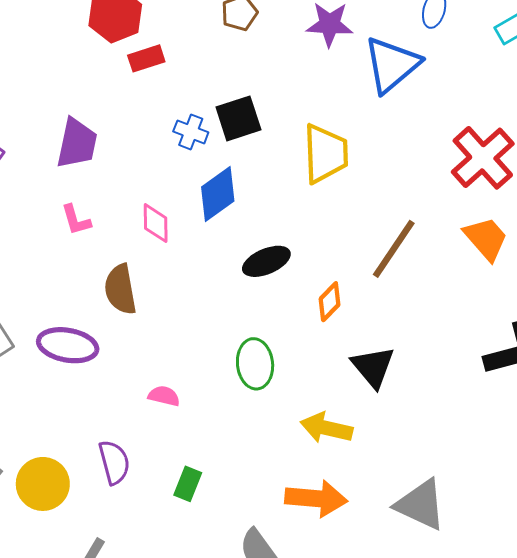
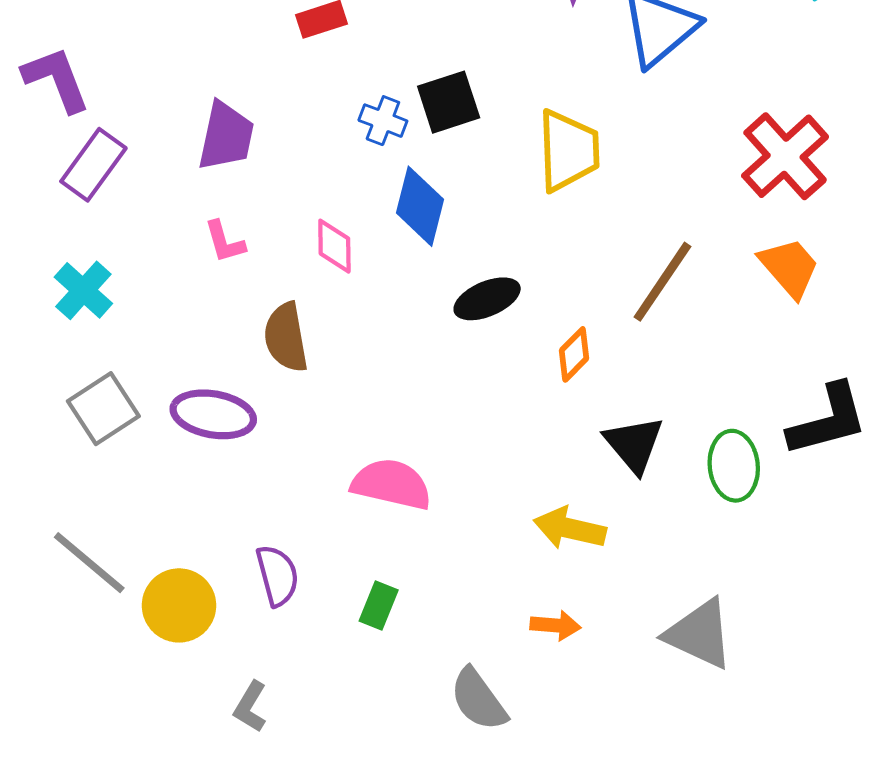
blue diamond: (218, 194) -> (420, 206), turned -40
green ellipse: (255, 364) -> (734, 466), moved
pink semicircle: (164, 396) -> (391, 484), moved, size x1.8
orange arrow: (316, 498) -> (555, 625), size x0.6

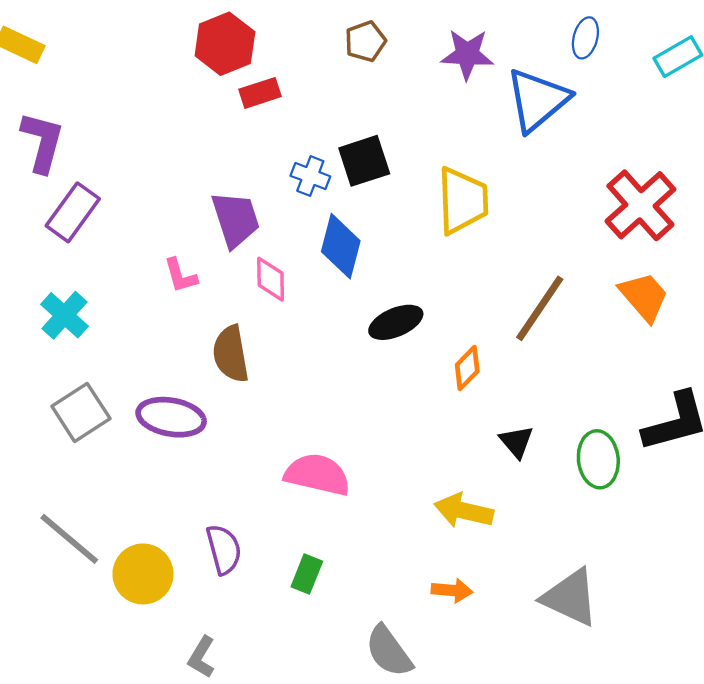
purple L-shape: (56, 79) -> (42, 142), turned 36
purple trapezoid: (226, 136) -> (235, 219), moved, turned -30
black triangle: (634, 444) -> (516, 442), size x0.7

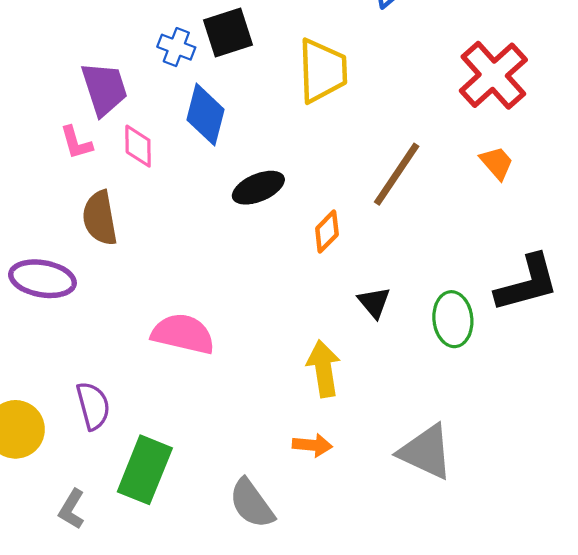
pink L-shape: (180, 276) -> (76, 143), moved
orange trapezoid: (644, 297) -> (497, 163), size x0.7
yellow arrow: (464, 511) -> (324, 369), turned 68
green rectangle: (307, 574) -> (145, 470), moved, size x1.8

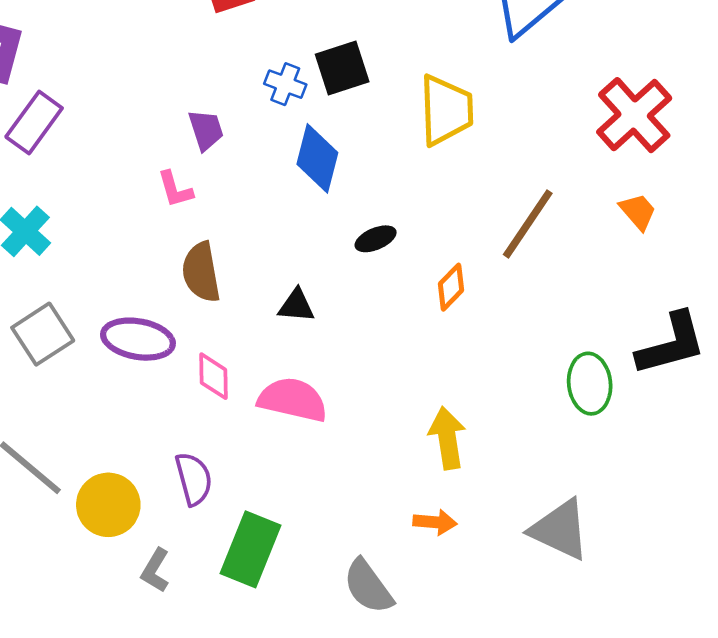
purple trapezoid: (104, 89) -> (206, 130), size x0.7
pink diamond: (138, 146) -> (213, 376), moved
black ellipse: (258, 188) -> (376, 239), size x0.7
black triangle: (374, 302) -> (296, 306), moved, turned -45
gray L-shape: (72, 509) -> (155, 570), moved

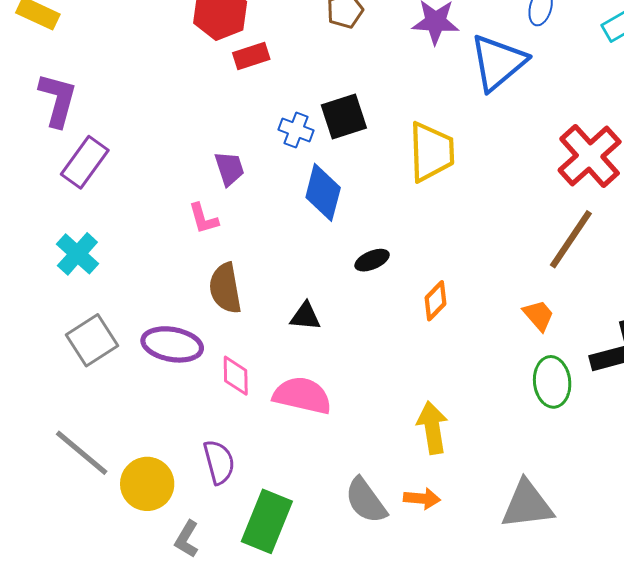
orange trapezoid: (638, 212) -> (539, 315), moved
brown line: (528, 224) -> (571, 239), moved
gray triangle: (560, 530) -> (527, 505), turned -32
gray semicircle: (368, 587) -> (366, 501), moved

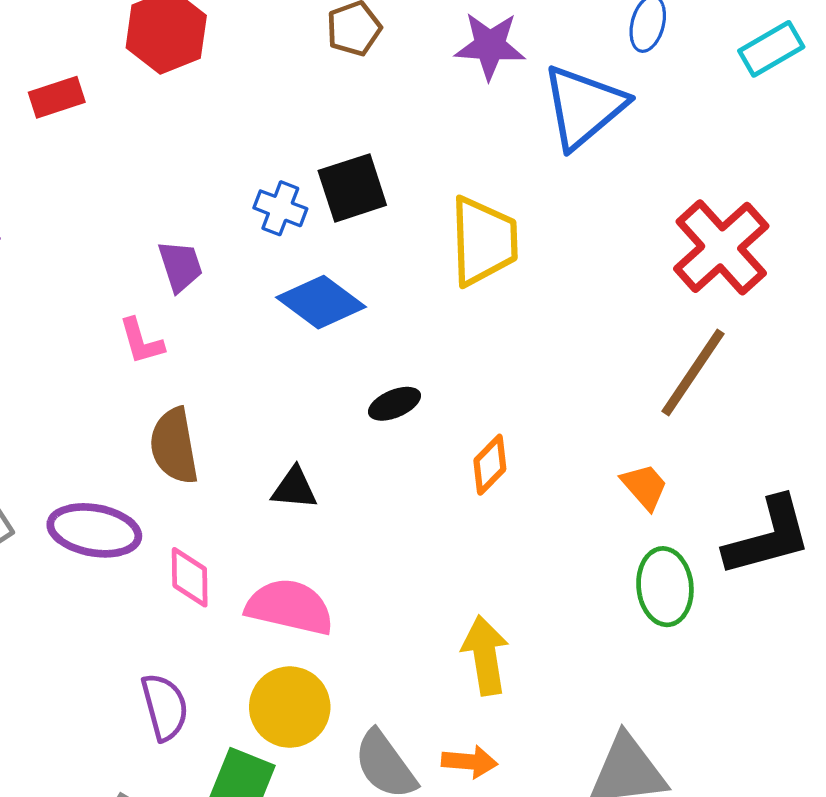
red rectangle: (251, 56) -> (57, 97), moved
blue diamond: (323, 192) -> (321, 302), turned -68
yellow circle: (147, 484) -> (290, 707), moved

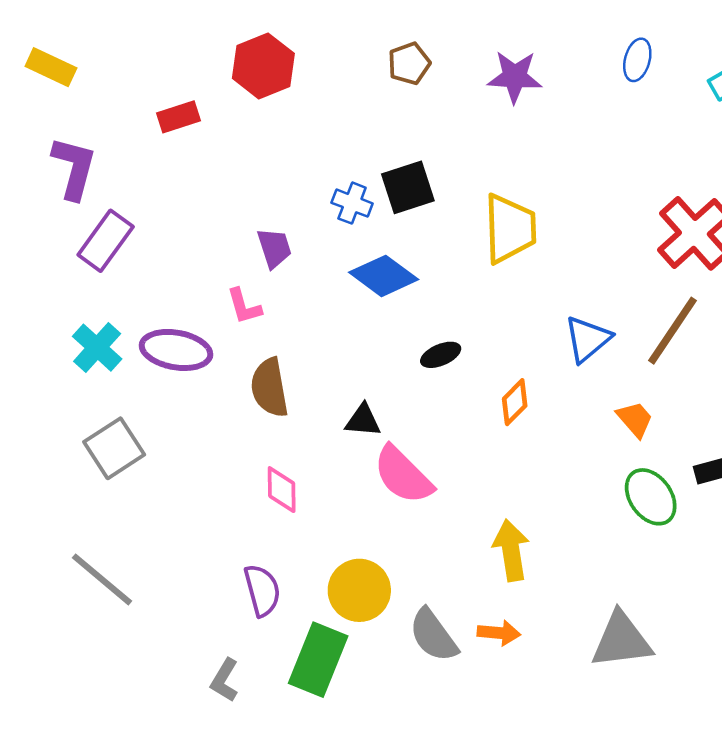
blue triangle: (584, 107) -> (588, 339), moved, size x0.7
purple ellipse: (94, 530) -> (176, 350), moved
green ellipse: (665, 587) -> (651, 497), turned -30
pink semicircle: (290, 607) -> (403, 475), moved, turned -148

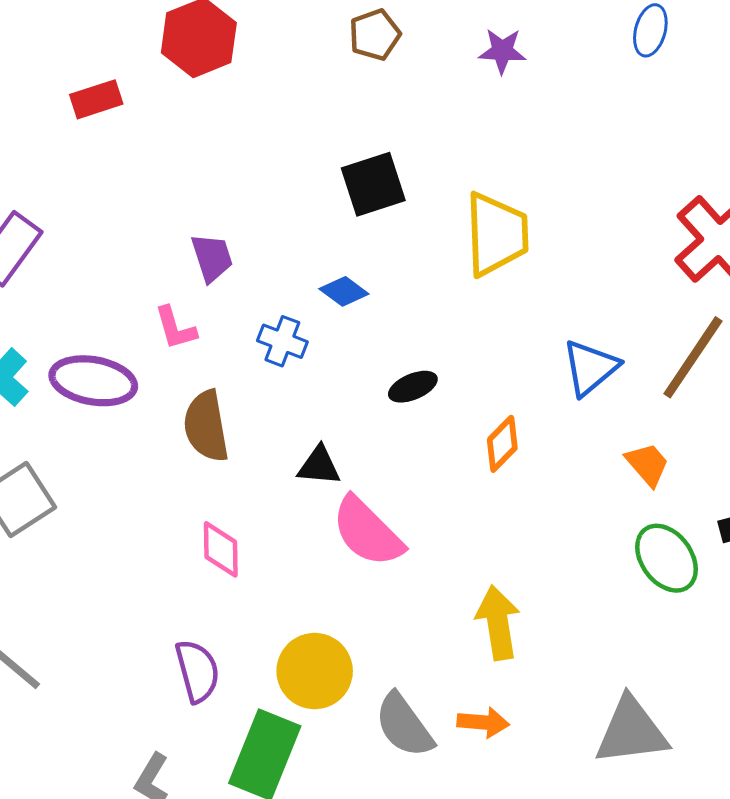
purple star: (515, 77) -> (502, 51), size x0.7
blue cross: (352, 203) -> (282, 341), moved
blue diamond: (384, 276) -> (344, 291), size x0.6

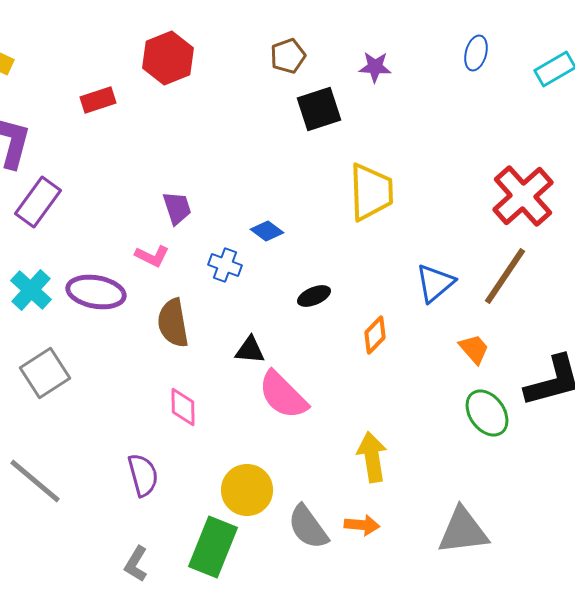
black square: (373, 184) -> (319, 109), moved
pink L-shape: (175, 328) -> (152, 256), turned -48
purple semicircle: (197, 671) -> (143, 475), moved

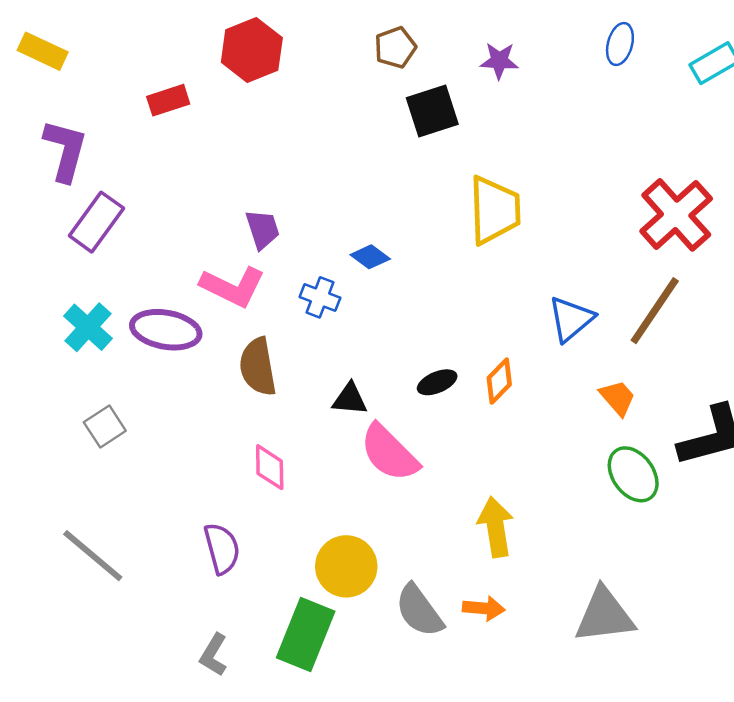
pink L-shape: (152, 256) -> (233, 287), size x1.6
black ellipse: (314, 296) -> (437, 382), moved
gray square: (45, 373) -> (105, 427), size x0.7

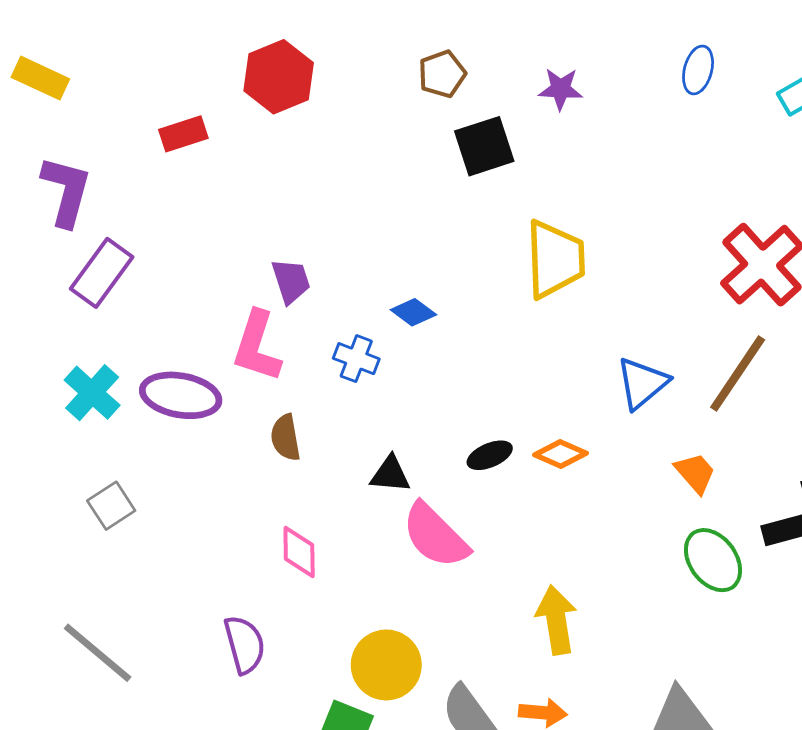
pink L-shape: (233, 287) -> (257, 346), turned 82
brown semicircle: (258, 367) -> (285, 438), size x0.7
orange diamond: (499, 381) -> (560, 454), turned 69

